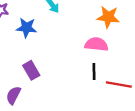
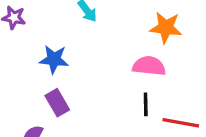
blue star: (26, 28) -> (54, 59), moved

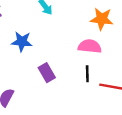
purple rectangle: (57, 103) -> (47, 73), moved

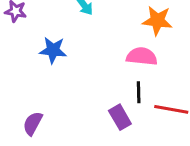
purple rectangle: (47, 73) -> (120, 117), moved

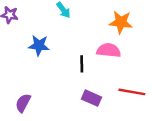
black line: (139, 92) -> (82, 64), moved
purple rectangle: (120, 117) -> (92, 98), turned -36

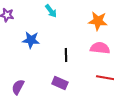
pink semicircle: (109, 50) -> (100, 48), moved
purple rectangle: (92, 98) -> (60, 83), moved

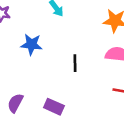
purple rectangle: (60, 83) -> (54, 107), moved

